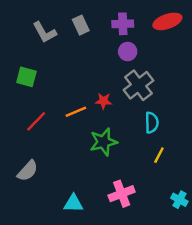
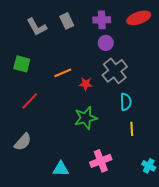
orange line: (76, 112) -> (63, 73), moved
yellow line: (159, 155) -> (132, 129), turned -32

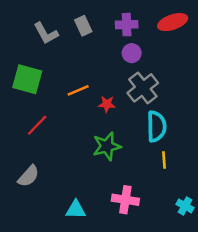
green square: (22, 64) -> (27, 79), size x1.4
cyan semicircle: (126, 102) -> (156, 126), size x1.4
pink cross: (101, 161) -> (125, 200), turned 30

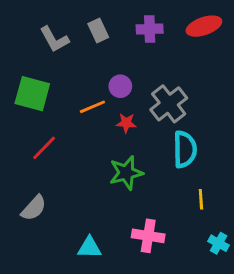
purple circle: (132, 53) -> (120, 86), moved
yellow line: (164, 160) -> (201, 199), moved

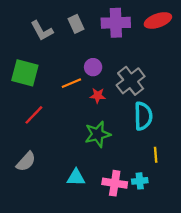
purple cross: (150, 29) -> (116, 23), size x1.4
cyan cross: (219, 243) -> (140, 181), moved, turned -35
cyan triangle: (89, 248) -> (76, 177), moved

